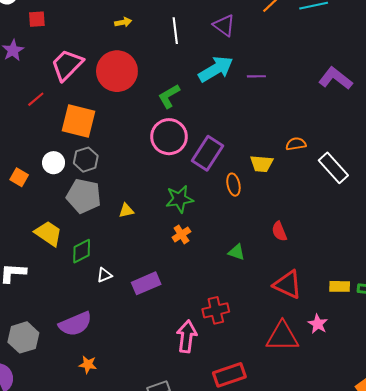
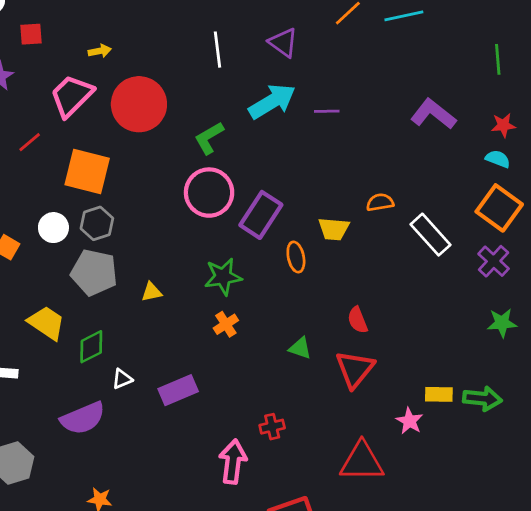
yellow arrow: (123, 22) -> (100, 51), moved
red triangle: (288, 284) -> (355, 369), moved, turned 44
red cross: (216, 310) -> (272, 427), size x0.7
purple semicircle: (75, 324) -> (83, 418), moved
pink star: (318, 324) -> (409, 421), moved

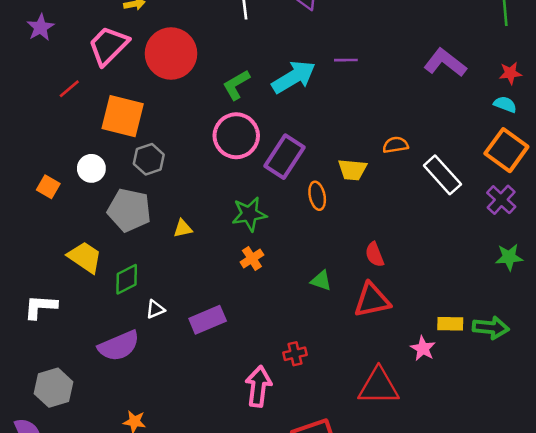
cyan arrow: (272, 101) -> (294, 77), moved
gray hexagon: (97, 223) -> (149, 159), moved
red triangle: (355, 369) -> (372, 300), turned 39

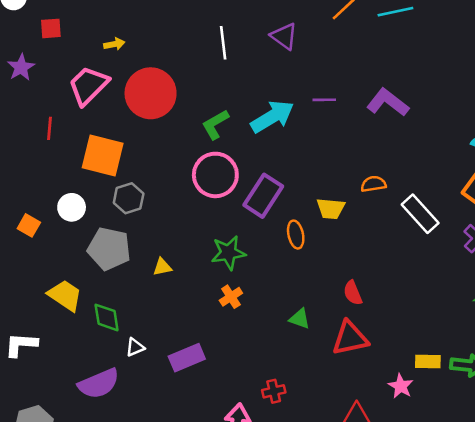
purple L-shape: (445, 63) -> (388, 102), moved
red line: (69, 89) -> (50, 128), turned -45
green diamond: (127, 279) -> (107, 317), turned -72

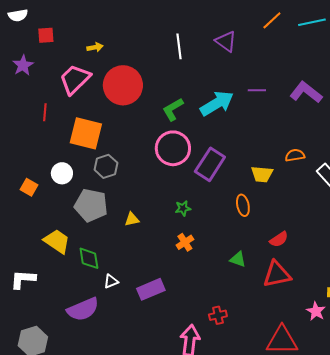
orange ellipse: (296, 235) -> (243, 205), moved
green star: (228, 253) -> (183, 208), size x0.6
red semicircle: (353, 293) -> (279, 239), turned -102

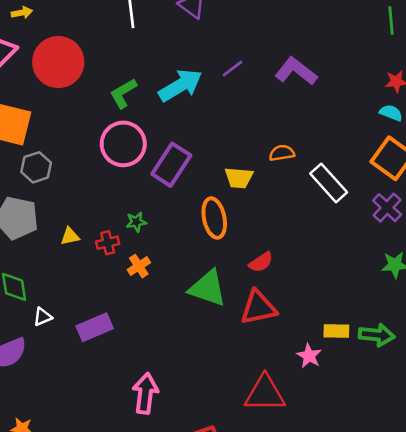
purple line: (257, 90) -> (232, 69), turned -36
orange ellipse: (243, 205) -> (214, 218), size x1.4
green triangle: (238, 259) -> (208, 288), size x1.8
red cross: (218, 315) -> (108, 243), moved

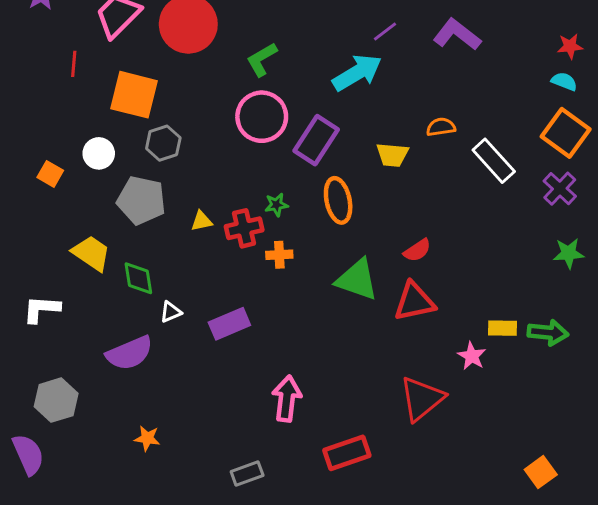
cyan arrow: (180, 85) -> (357, 73), moved
orange ellipse: (214, 218) -> (338, 200), moved
red cross: (108, 243) -> (244, 228), size x1.4
orange cross: (139, 266) -> (279, 255), turned 30
red triangle: (265, 393) -> (422, 399), turned -39

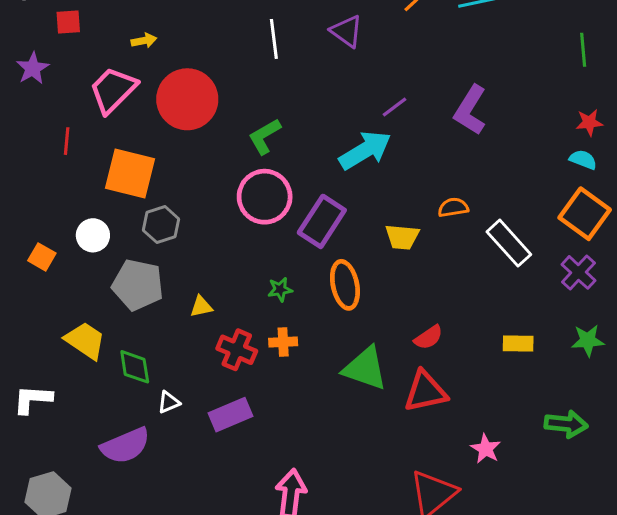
purple L-shape: (457, 34) -> (470, 110), turned -96
red cross: (244, 228) -> (237, 350), moved, turned 36
yellow rectangle: (503, 328) -> (518, 344), moved

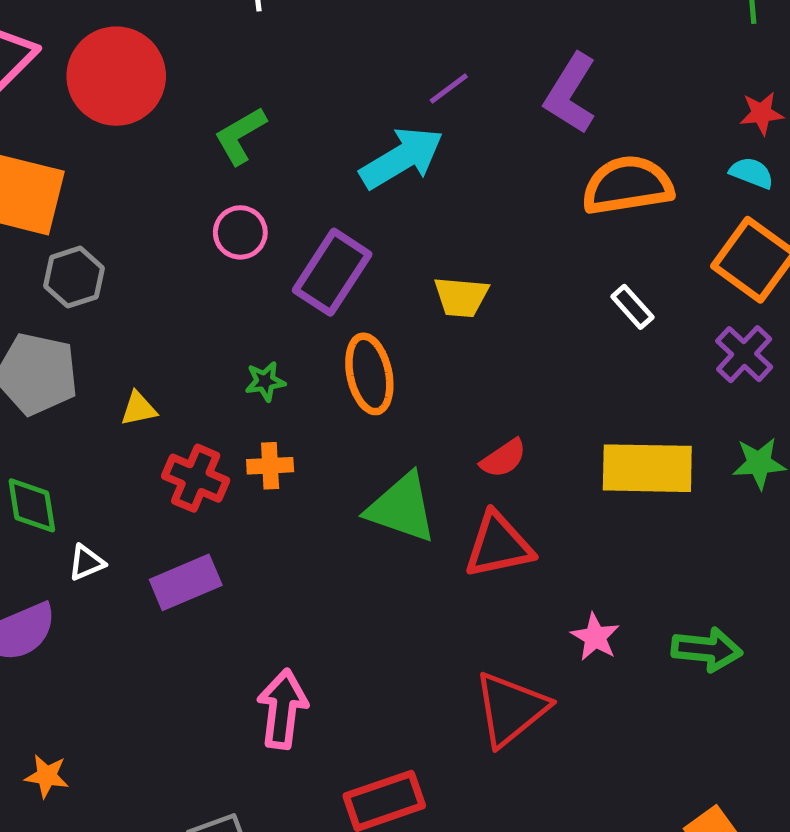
pink circle: (265, 197) -> (240, 232), size x0.6
orange semicircle: (453, 208) -> (627, 185), moved, size x1.8
white rectangle: (509, 243) -> (632, 307), size x0.6
yellow rectangle: (518, 344) -> (647, 468), size x1.8
green arrow: (566, 424) -> (707, 649), moved

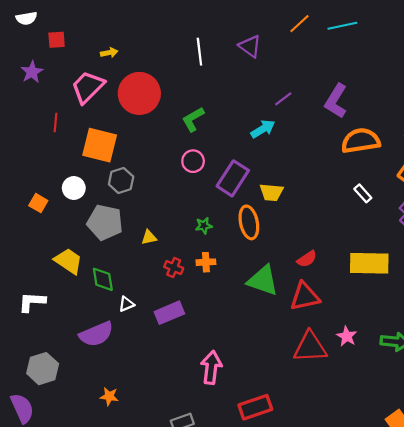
cyan arrow: (402, 158) -> (263, 129), size x0.7
yellow trapezoid: (461, 297) -> (271, 192), moved
red cross: (196, 478) -> (174, 268), size x0.7
red triangle: (511, 709) -> (310, 347), moved, turned 36

